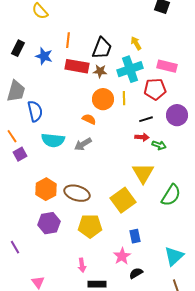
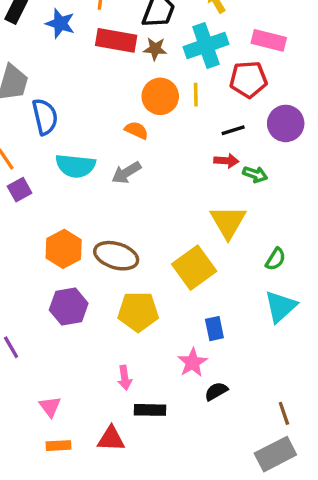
green semicircle: (171, 195) -> (275, 259), size x0.6
cyan triangle: (174, 256) -> (281, 307), moved

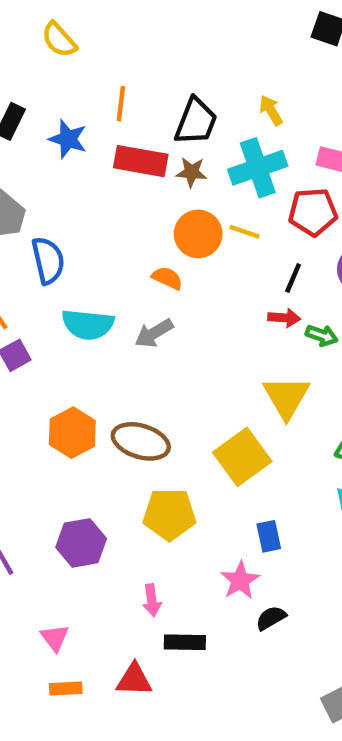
yellow line: (196, 95) -> (244, 232), turned -70
black line: (233, 130) -> (293, 278), turned -50
purple hexagon: (69, 307) -> (81, 543), moved

